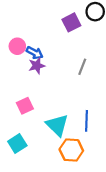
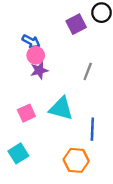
pink circle: (17, 46) -> (36, 55), moved
blue arrow: (35, 53) -> (31, 41), moved
cyan triangle: (57, 125) -> (61, 108), moved, turned -30

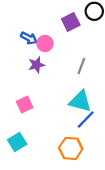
pink circle: (36, 55) -> (45, 43), moved
cyan triangle: (61, 108) -> (80, 101), moved
blue line: (92, 129) -> (86, 120), turned 42

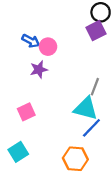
purple square: (71, 22) -> (96, 31), moved
gray line: (81, 66) -> (95, 87), moved

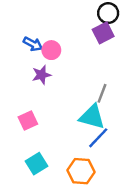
cyan square: (18, 152) -> (37, 164), moved

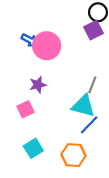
pink circle: (51, 50) -> (47, 46), size x1.6
purple star: (41, 75) -> (38, 85), moved

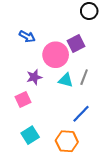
purple square: (94, 30) -> (76, 44), moved
pink circle: (47, 46) -> (56, 55), moved
cyan triangle: (83, 106) -> (66, 80), moved, size x0.7

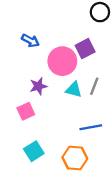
blue line: (81, 114) -> (91, 127), turned 36

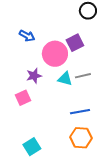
gray line: (94, 86) -> (83, 76), turned 56
cyan square: (34, 151) -> (32, 147), moved
orange hexagon: (75, 158) -> (81, 138), moved

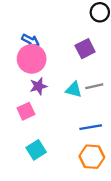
pink circle: (55, 54) -> (32, 59), moved
cyan square: (32, 147) -> (36, 150), moved

